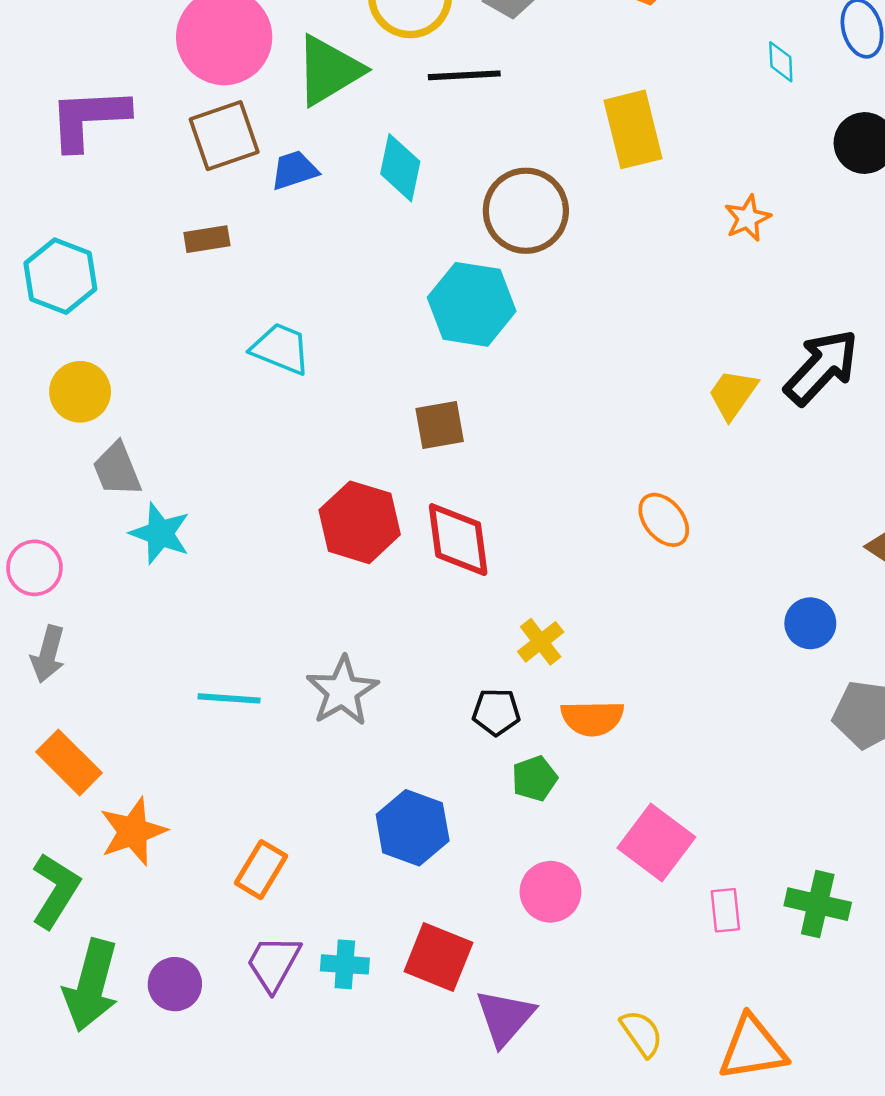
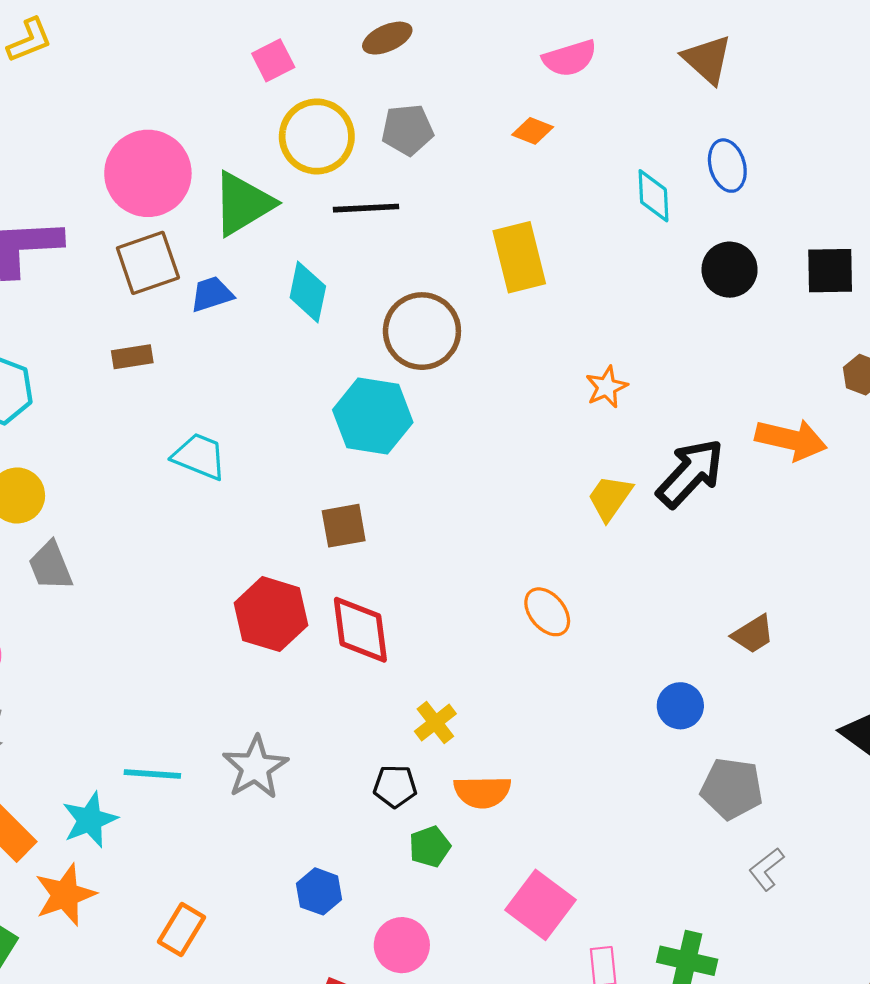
cyan diamond: (781, 62) -> (653, 196), size x1.4
orange star: (748, 218) -> (606, 387), moved
cyan star: (160, 533) -> (90, 820), moved, turned 30
blue hexagon: (413, 828) -> (319, 891), size x0.7
pink circle: (550, 892) -> (402, 945), moved

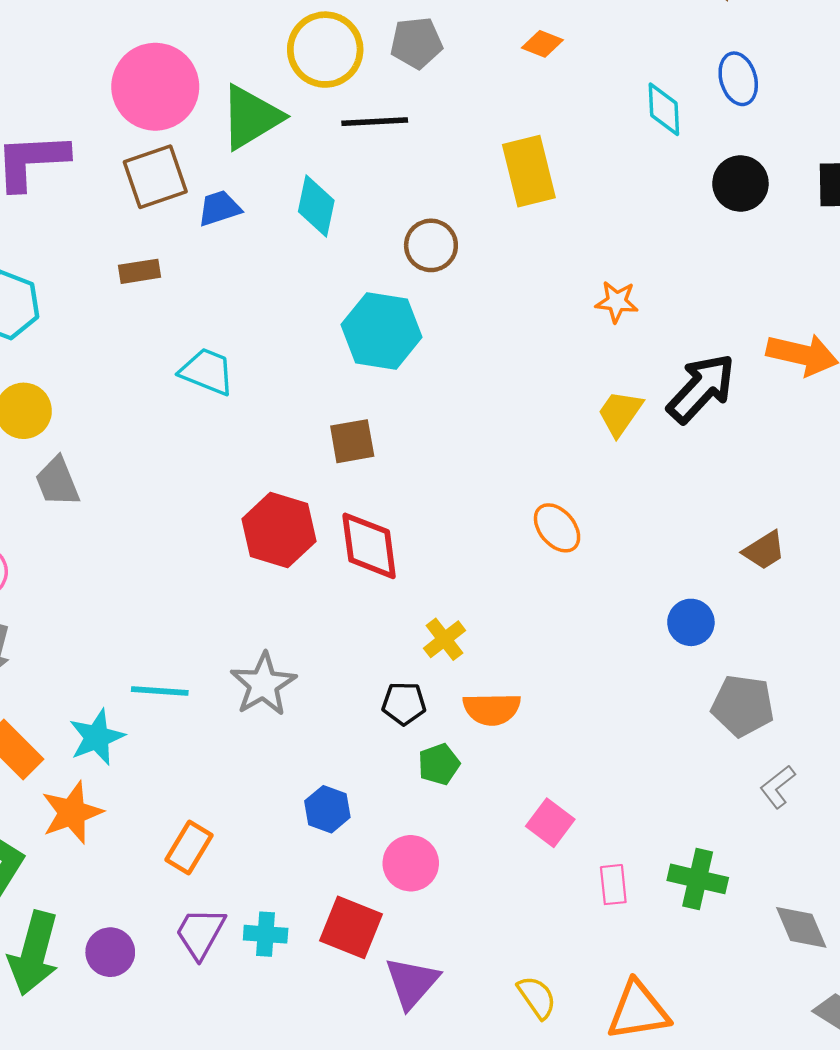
brown circle: (422, 331) -> (431, 245), size x0.7
orange star: (606, 387) -> (617, 302), turned 30
pink square: (541, 905) -> (550, 823), size x0.7

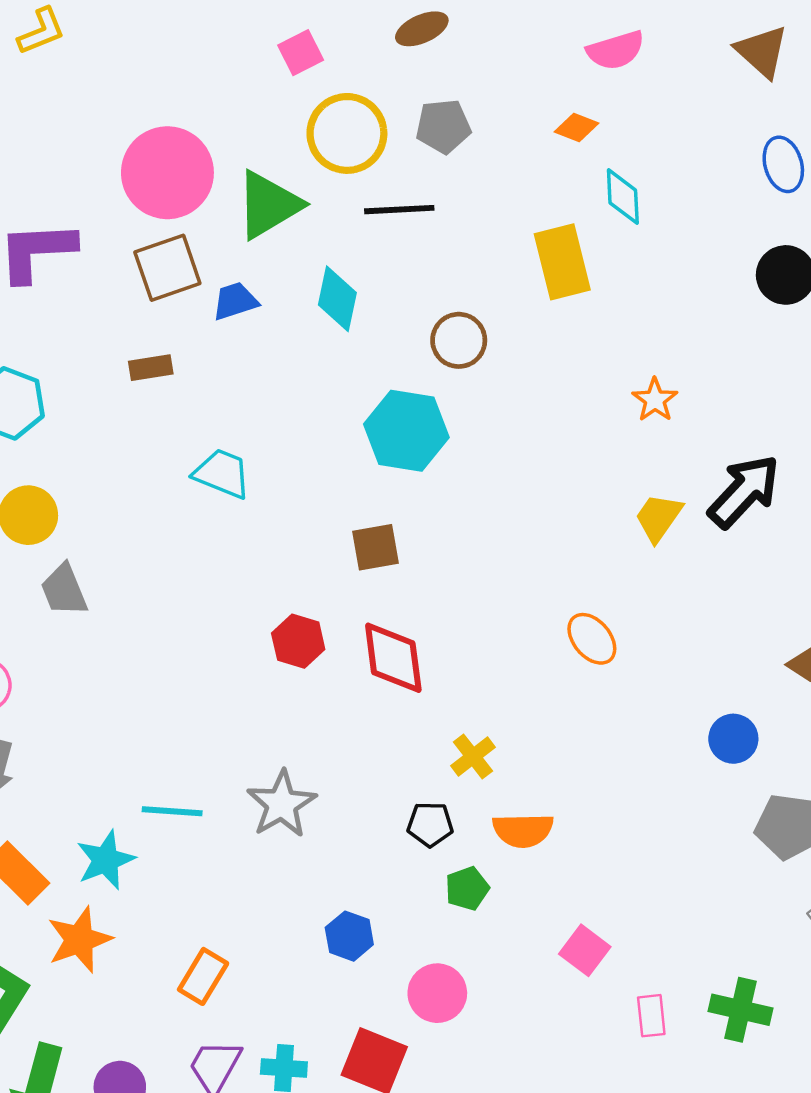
cyan diamond: (664, 109) -> (623, 196), moved
orange star: (617, 302) -> (655, 400), turned 30
red hexagon: (279, 530) -> (298, 641), size x0.7

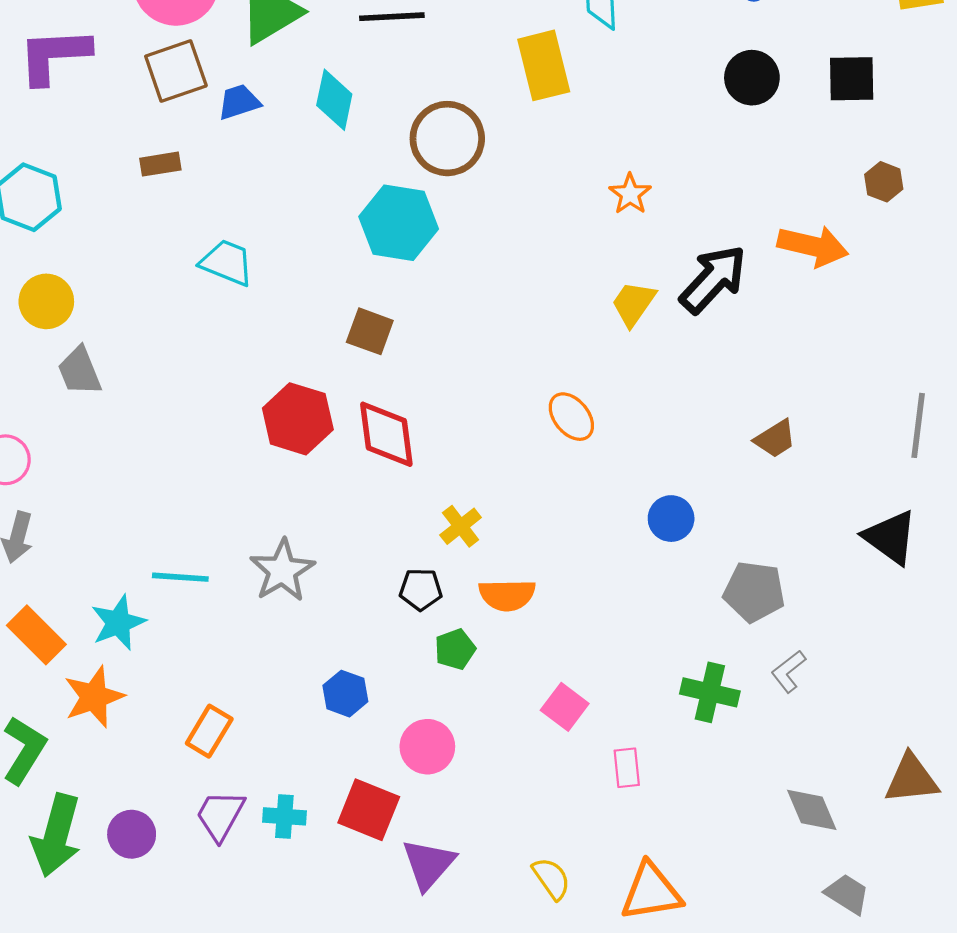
brown circle: (459, 340) -> (447, 139), size x1.4
brown square: (375, 547) -> (370, 331), turned 30
red hexagon: (298, 641) -> (298, 419), size x1.4
blue circle: (733, 739) -> (671, 519), moved
green cross: (741, 1010) -> (710, 692), moved

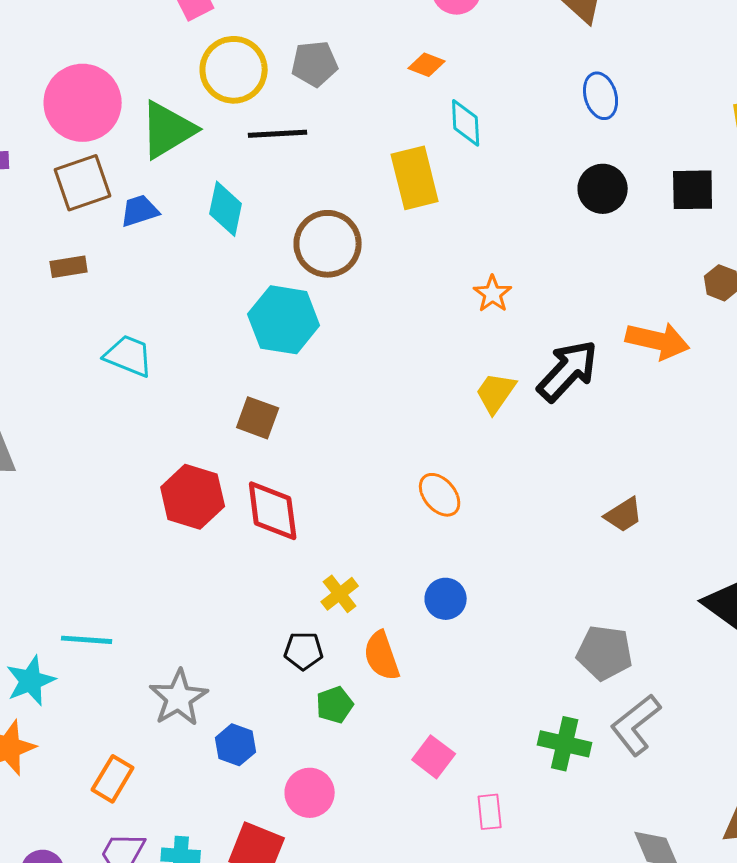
blue circle: (671, 519) -> (446, 599), moved
gray star: (282, 571) -> (179, 698), moved
orange semicircle: (507, 595) -> (382, 656), turned 72
gray L-shape: (788, 671) -> (636, 725), size x1.6

